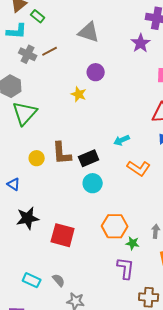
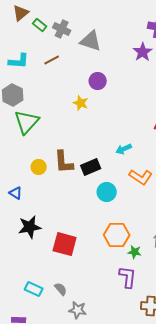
cyan L-shape: (17, 31) -> (19, 61), moved
gray cross: (28, 54) -> (62, 29), moved
cyan circle: (93, 183) -> (107, 192), moved

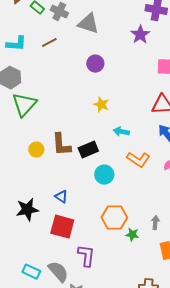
yellow star: (81, 103) -> (101, 105), moved
cyan arrow: (124, 149) -> (121, 132), turned 35
blue triangle: (16, 193) -> (61, 197), moved
purple L-shape: (128, 277) -> (86, 256), moved
gray semicircle: (61, 289) -> (58, 272), size x1.6

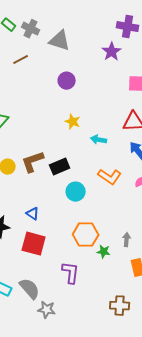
cyan arrow: (121, 132) -> (99, 140), moved
brown L-shape: (61, 145) -> (33, 162), turned 75
purple L-shape: (86, 256) -> (71, 273), moved

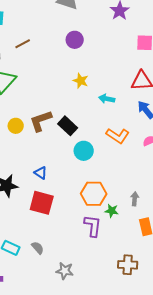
brown line: (21, 60) -> (23, 44), moved
black rectangle: (60, 167) -> (68, 126), turned 66
purple L-shape: (71, 273) -> (93, 226), moved
gray semicircle: (30, 289) -> (38, 248), size x0.6
gray star: (47, 310) -> (65, 271), moved

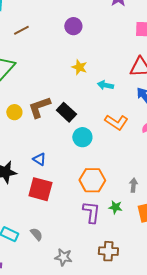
green star: (112, 211) -> (115, 207), moved
brown cross: (128, 265) -> (108, 251), moved

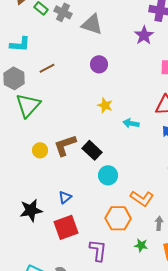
orange L-shape: (116, 122) -> (142, 198), moved
blue triangle: (39, 159) -> (65, 197), turned 48
red square: (40, 189) -> (66, 227), turned -35
purple L-shape: (91, 212) -> (98, 250), moved

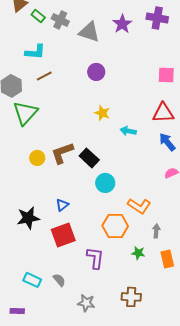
purple star: (144, 35) -> (122, 24), moved
cyan L-shape: (20, 44) -> (35, 52), moved

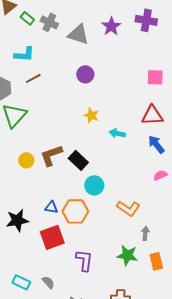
blue triangle: (62, 205) -> (51, 207), turned 48
orange hexagon: (115, 226) -> (75, 211), moved
green star: (138, 253) -> (127, 255), size x1.5

